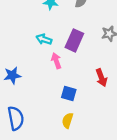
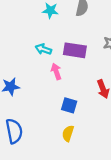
purple rectangle: (74, 40) -> (75, 50), turned 75

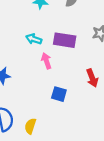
yellow semicircle: (68, 133) -> (30, 126), moved

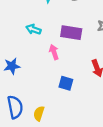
cyan arrow: (34, 39) -> (33, 29), moved

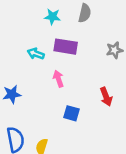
purple rectangle: (71, 33) -> (66, 47), moved

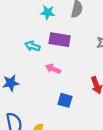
pink arrow: (58, 79) -> (53, 69), turned -48

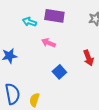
blue square: (65, 100) -> (59, 72), turned 32

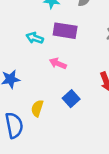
yellow semicircle: (34, 100) -> (37, 108), moved

